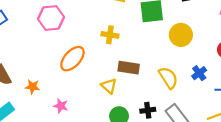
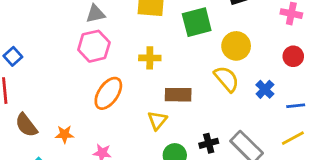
pink hexagon: (51, 18) -> (94, 46), moved
yellow semicircle: (168, 78) -> (227, 79), moved
yellow triangle: (109, 86) -> (157, 120), turned 35

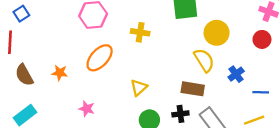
red circle: (293, 56) -> (262, 39), moved
brown rectangle: (178, 95) -> (193, 89), moved
orange star: (64, 134) -> (60, 73), moved

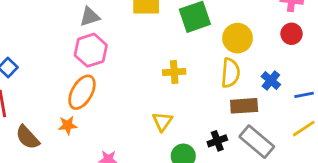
yellow cross: (140, 32) -> (174, 72), moved
orange ellipse: (100, 58) -> (82, 92), moved
yellow semicircle: (204, 60) -> (230, 73), turned 50
brown rectangle: (193, 89) -> (244, 106), moved

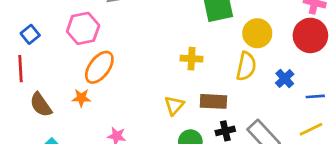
red circle: (292, 34) -> (310, 35), size x1.6
pink hexagon: (91, 50) -> (83, 28), moved
brown rectangle: (244, 106) -> (213, 101), moved

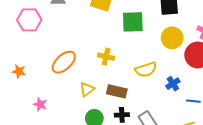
yellow circle: (257, 33) -> (172, 38), moved
yellow semicircle: (246, 66) -> (146, 69), turned 50
orange ellipse: (99, 67) -> (64, 62), moved

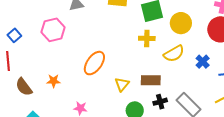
yellow circle: (172, 38) -> (181, 23), moved
yellow cross: (106, 57) -> (147, 38), moved

